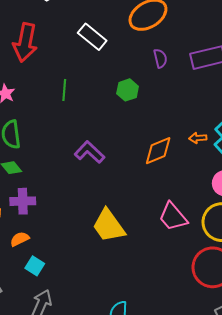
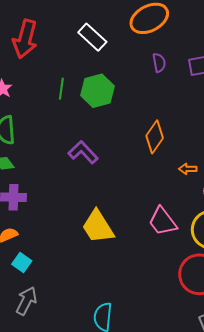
green hexagon: (128, 90) -> (97, 91), moved, size x1.5
orange arrow: (198, 138) -> (188, 169), moved
orange diamond: (158, 151) -> (155, 137), moved, turned -36

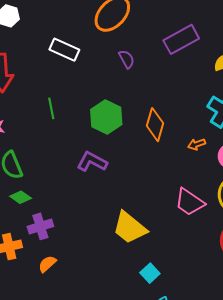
purple semicircle: (159, 63) -> (127, 59), moved
green hexagon: (97, 91) -> (106, 117), moved
cyan square: (22, 263) -> (150, 273), moved, turned 30

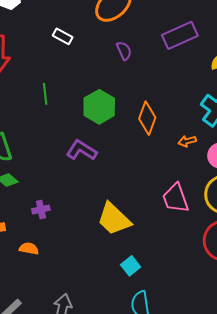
white rectangle: (64, 50) -> (63, 36), size x0.7
pink trapezoid: (189, 202) -> (175, 198), turned 32
purple cross: (40, 226) -> (41, 210), moved, size x0.7
orange semicircle: (47, 264) -> (29, 249), turned 48

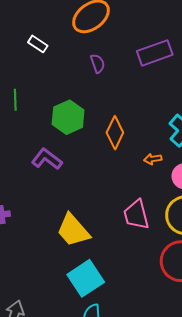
cyan square: (131, 266) -> (86, 278), size x1.8

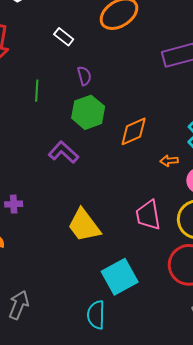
purple semicircle: (98, 63) -> (84, 76), moved
orange diamond: (115, 133) -> (134, 131), turned 36
cyan square: (86, 278) -> (120, 277), moved

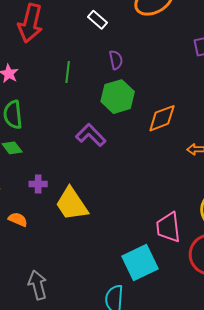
pink trapezoid: (148, 215) -> (168, 227), moved
yellow trapezoid: (84, 225) -> (72, 204), moved
gray arrow: (19, 305) -> (38, 285), turned -40

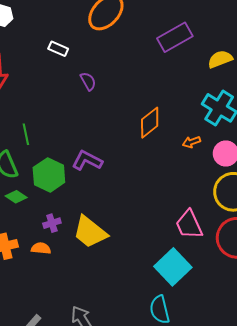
green line: (68, 72) -> (26, 134), moved
green hexagon: (118, 97) -> (49, 175), moved
orange semicircle: (18, 219) -> (41, 248), moved

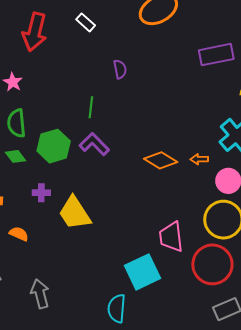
white rectangle: (58, 49) -> (86, 22), moved
orange diamond: (150, 123) -> (161, 160), moved, turned 52
green line: (26, 134) -> (91, 107), moved
orange semicircle: (41, 248) -> (19, 234), moved

